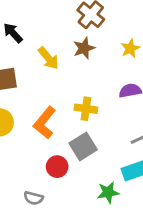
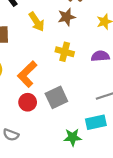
yellow cross: (86, 109) -> (65, 52), moved
red circle: (57, 167) -> (28, 102), moved

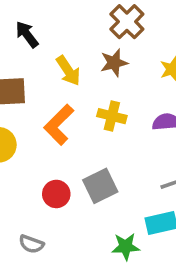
orange L-shape: (27, 74) -> (59, 125), moved

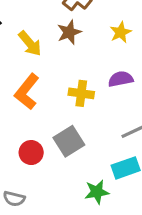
yellow cross: (112, 116) -> (81, 93), moved

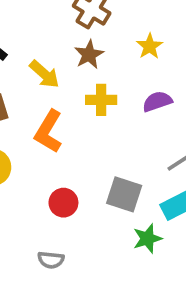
yellow cross: (81, 93) -> (101, 100), moved
gray square: (69, 141) -> (124, 194), moved, turned -32

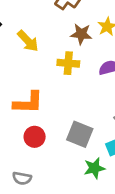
brown star: (89, 55) -> (81, 34), moved, turned 30
orange L-shape: (49, 131) -> (28, 103), moved, turned -124

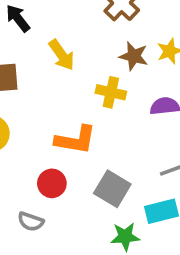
orange L-shape: (28, 103) -> (76, 140), moved
gray semicircle: (22, 178) -> (31, 222), moved

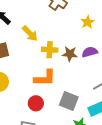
brown star: (134, 56) -> (70, 54), moved
yellow cross: (111, 92) -> (50, 50), moved

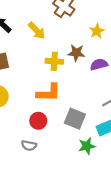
yellow arrow: (30, 34) -> (37, 31), moved
brown star: (70, 54) -> (76, 53), moved

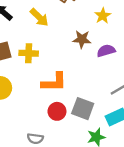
yellow cross: (54, 61) -> (29, 53), moved
red circle: (38, 121) -> (57, 111), moved

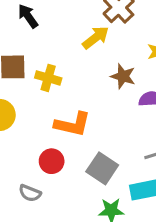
yellow arrow: (39, 17) -> (96, 38), moved, turned -96
red circle: (57, 111) -> (52, 161), moved

